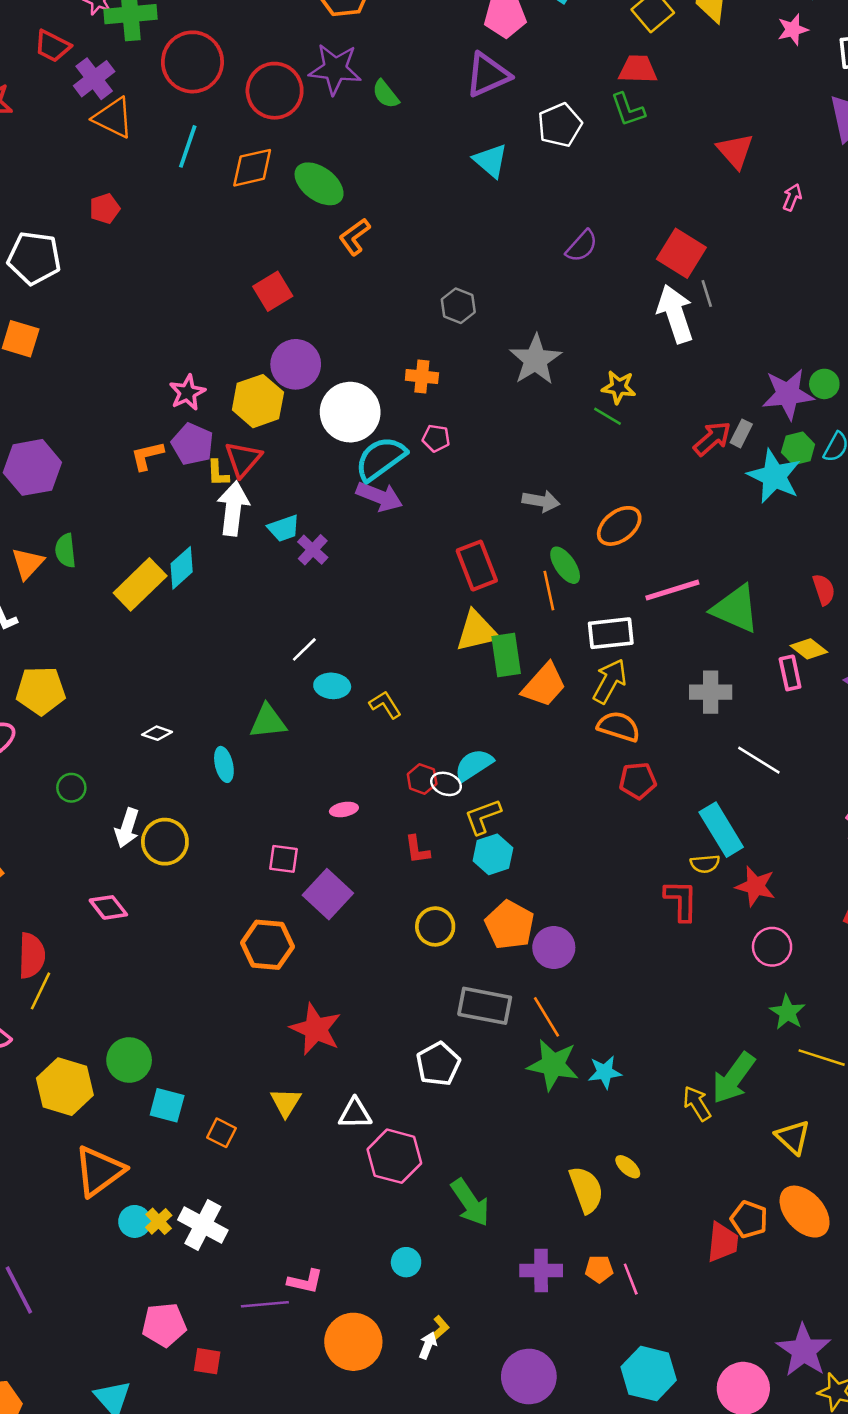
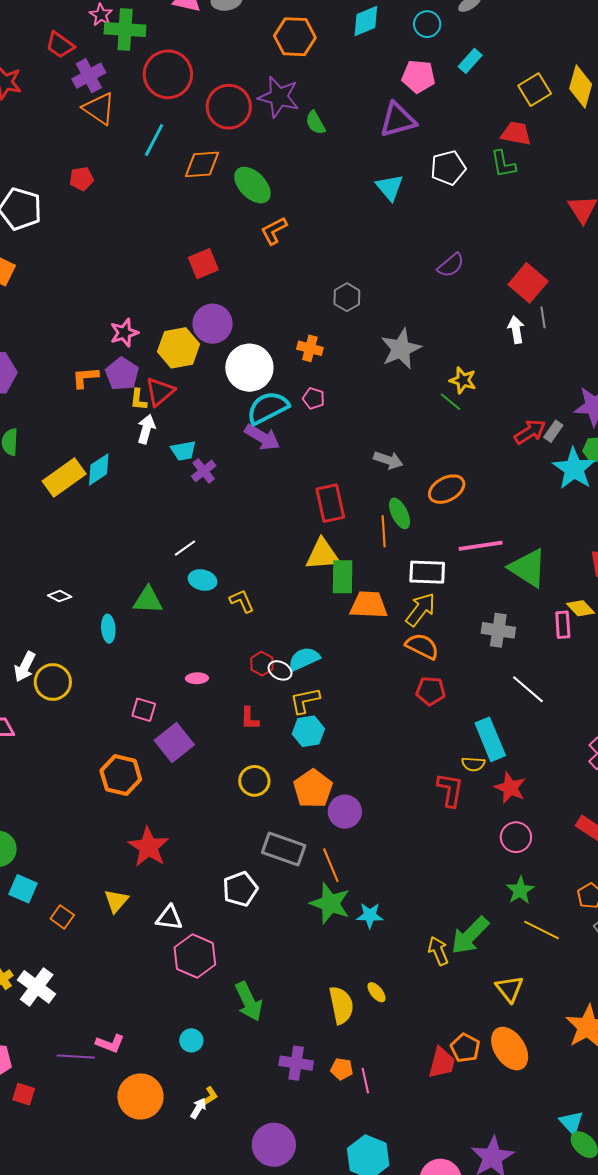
white arrow: (675, 314) -> (516, 330), size x0.6
white arrow: (233, 508) -> (146, 429), size x0.7
orange trapezoid: (544, 685) -> (369, 605), turned -138

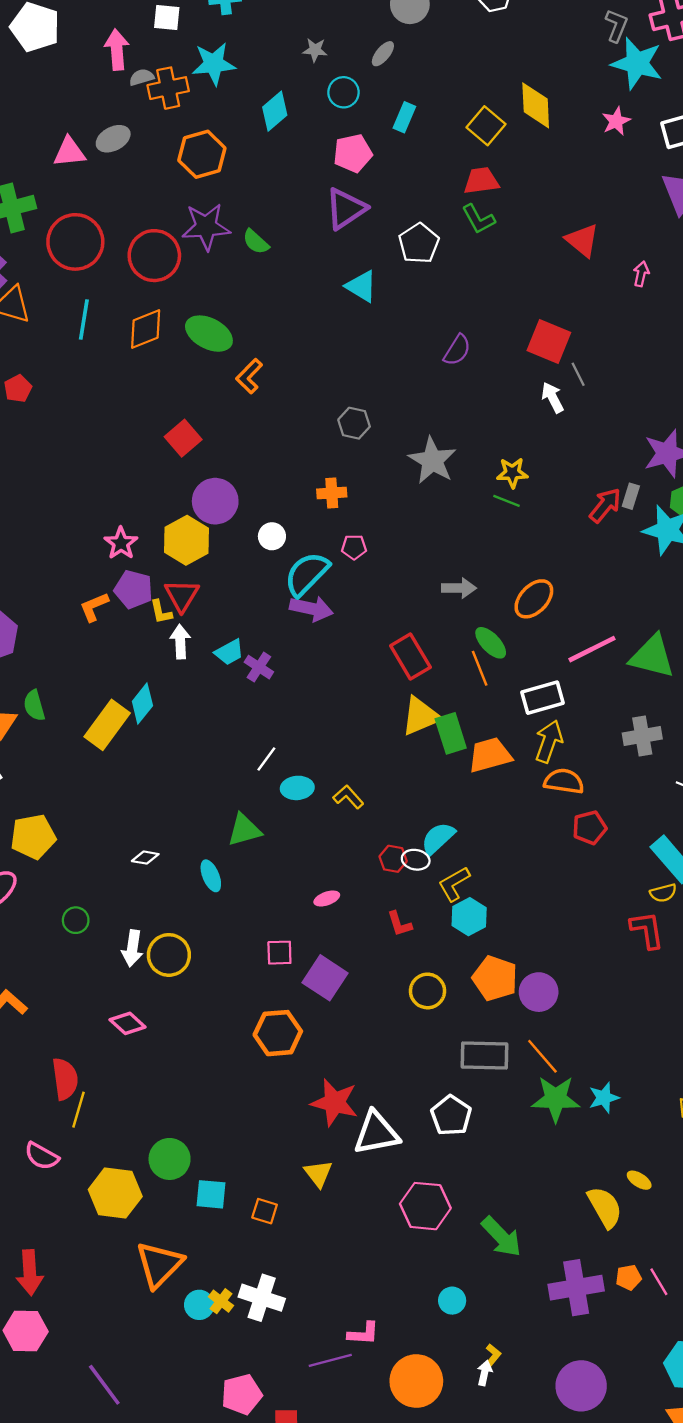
white circle: (249, 368) -> (272, 536), size x0.5
white triangle: (169, 918) -> (376, 1133), moved, size x1.5
purple cross: (296, 1063) -> (576, 1288), size x1.4

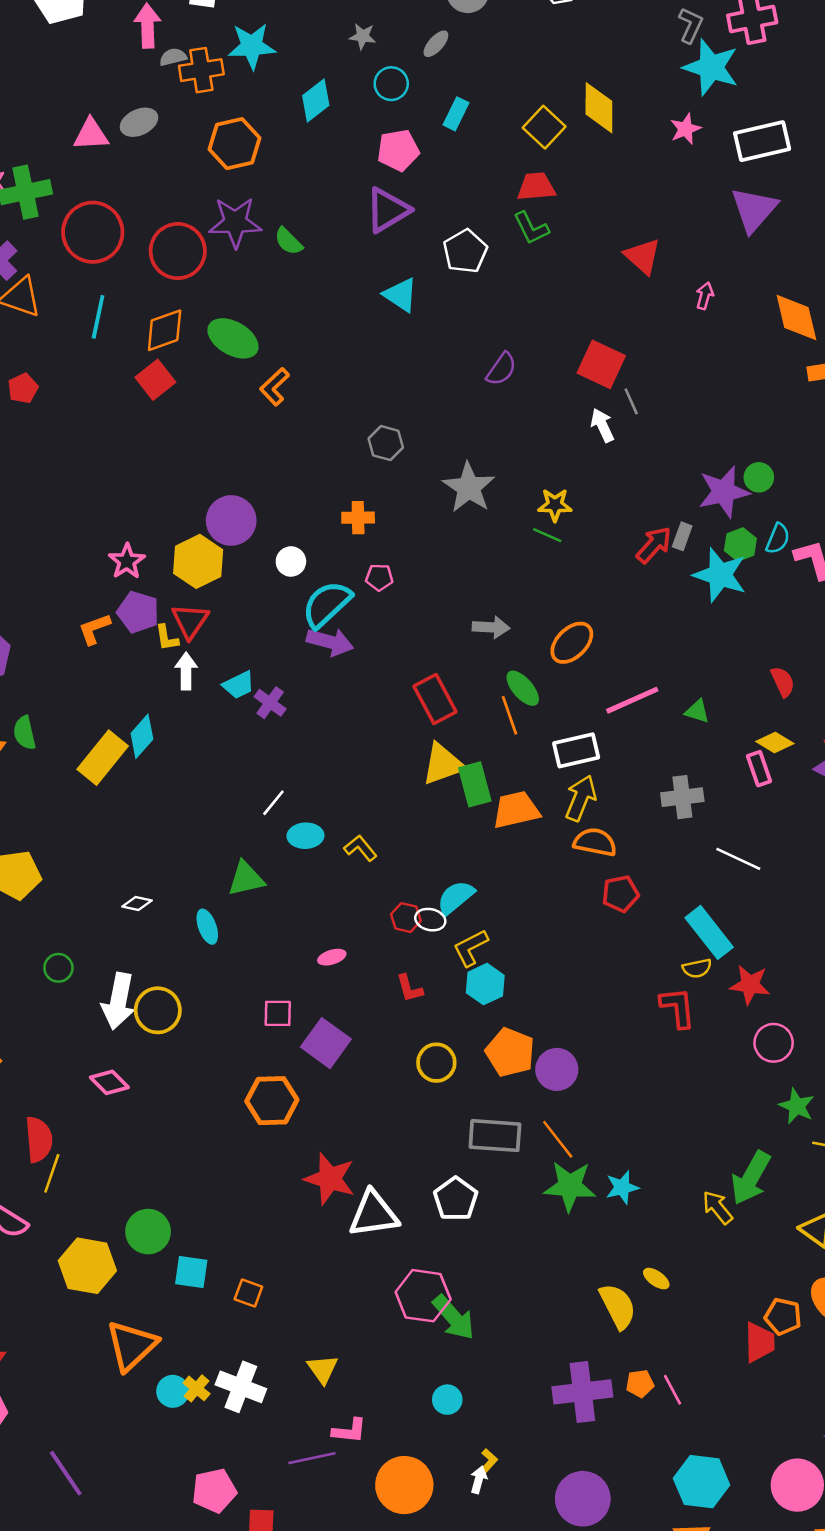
red square: (183, 438) -> (155, 380), moved
green triangle: (652, 656) -> (697, 711), size x0.5
white arrow: (132, 948) -> (118, 1001), size x1.4
yellow triangle: (318, 1174) -> (323, 1369), moved
green arrow: (501, 1237) -> (454, 1317), moved

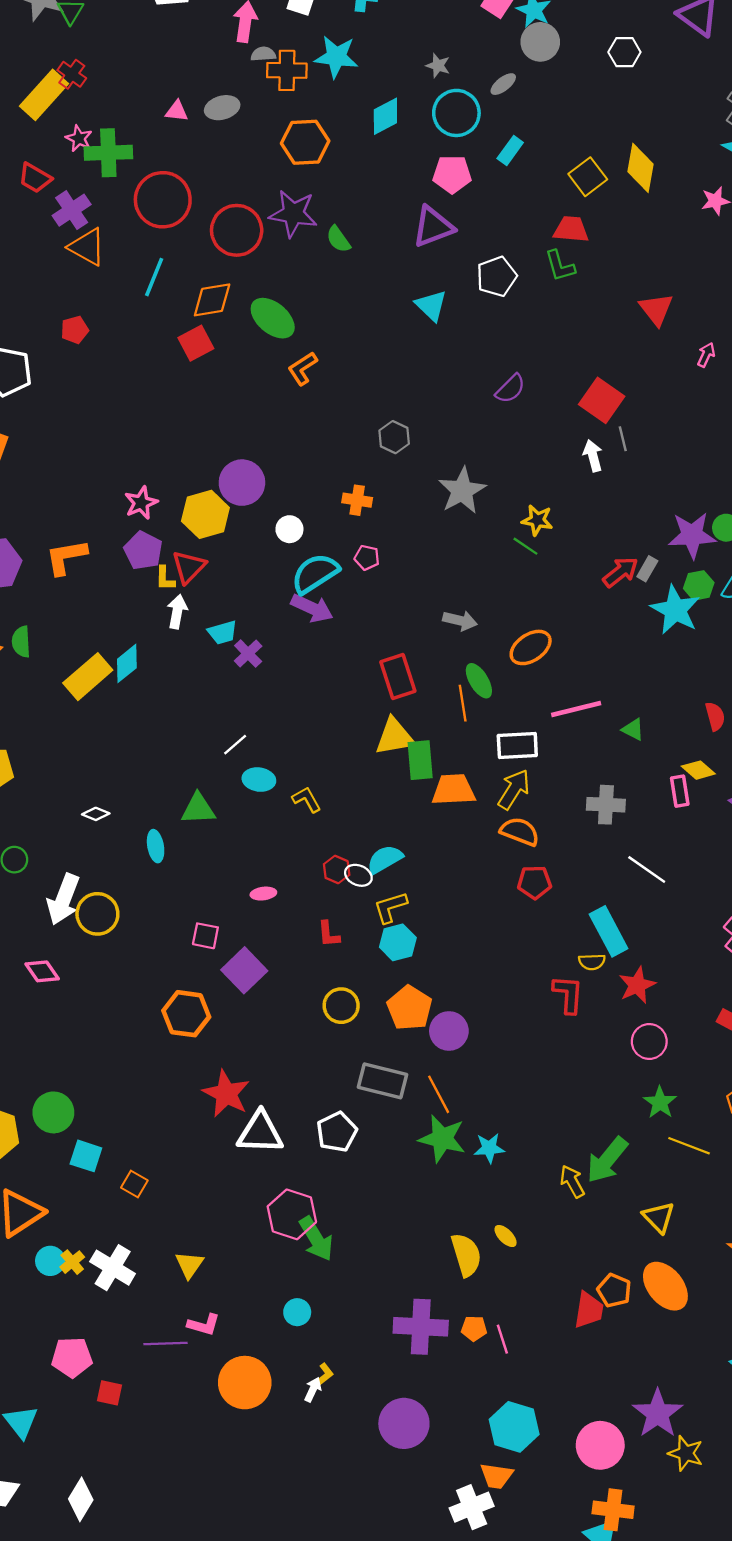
cyan circle: (391, 84) -> (456, 113), size x1.5
pink triangle: (91, 134) -> (177, 111), size x0.7
orange L-shape: (94, 629) -> (66, 557), moved, size x1.4
red star: (750, 985) -> (637, 985), turned 30

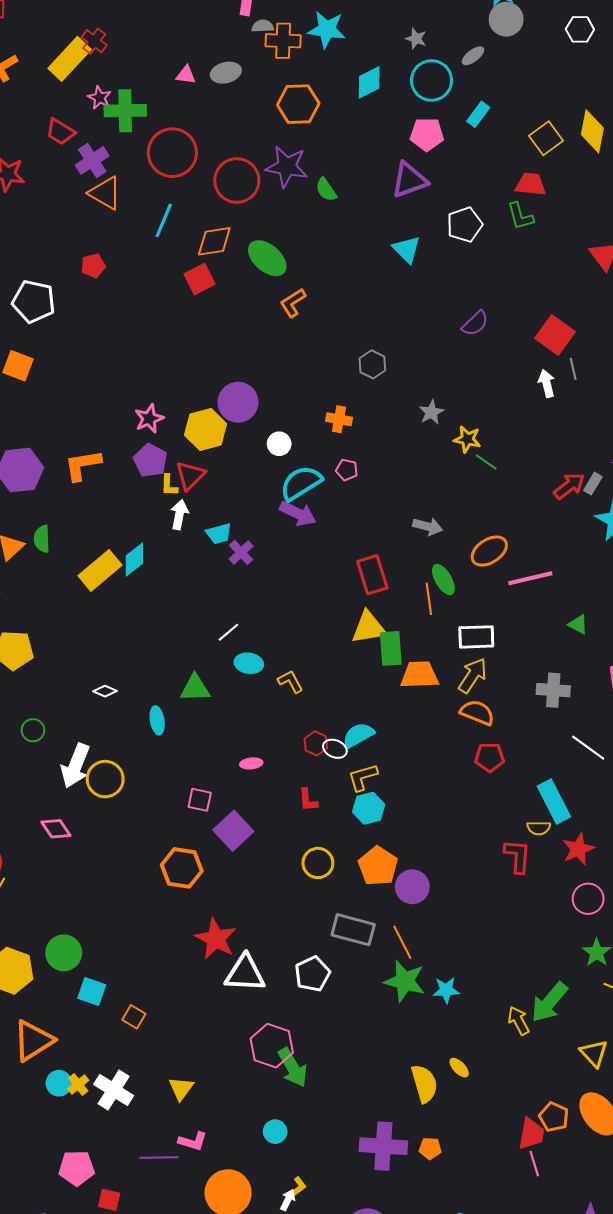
gray star: (462, 491) -> (431, 412), size x0.6
yellow star: (537, 520) -> (467, 439), moved
pink line: (576, 709) -> (530, 578), moved
pink line: (502, 1339) -> (534, 1164), moved

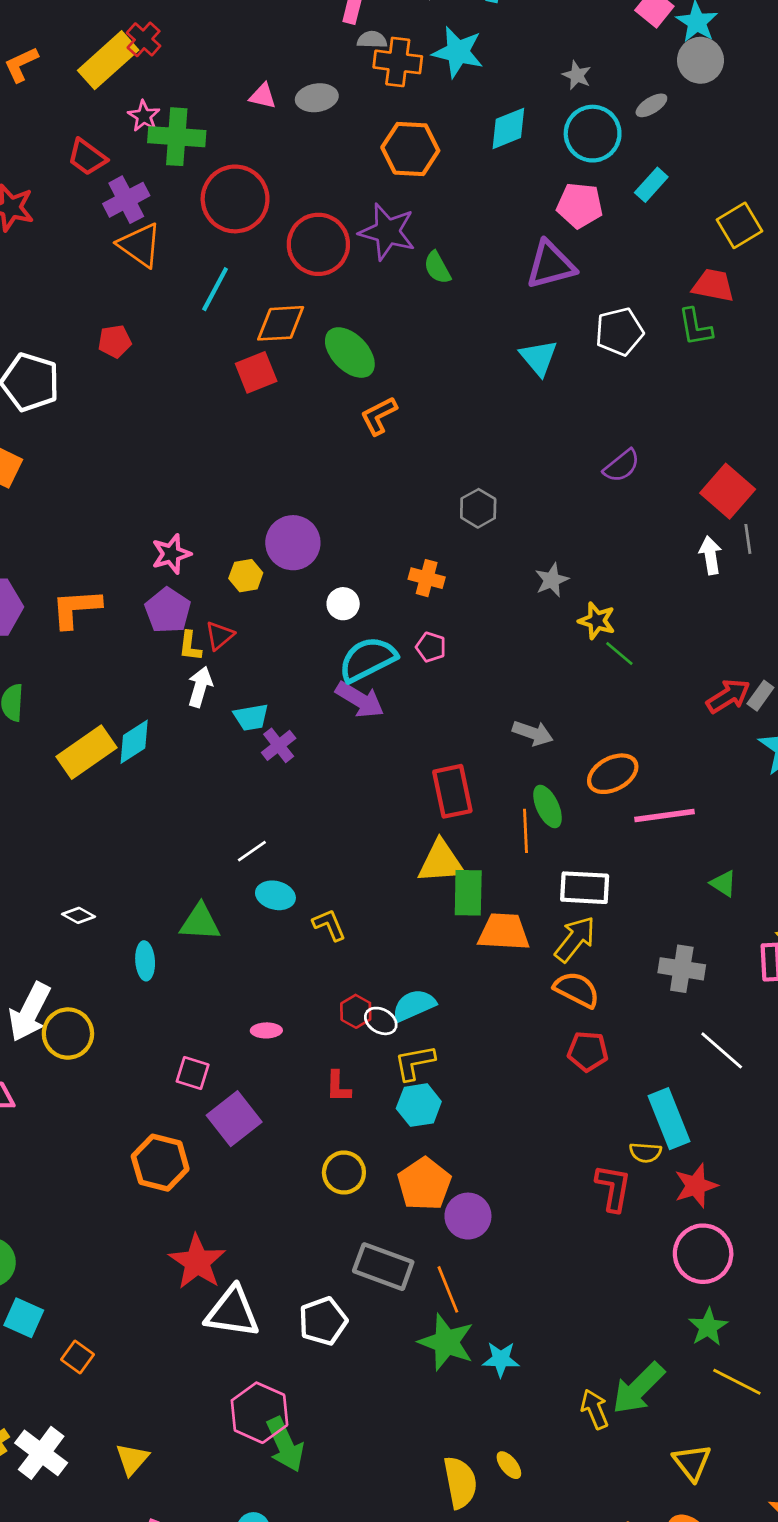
yellow hexagon: (206, 430) -> (246, 576), size x0.6
red triangle: (190, 475) -> (219, 635), size x0.7
pink circle: (588, 899) -> (703, 1254), size x1.4

